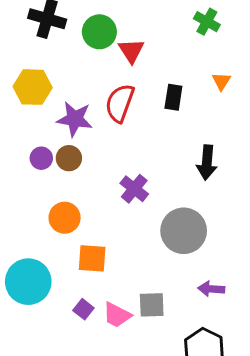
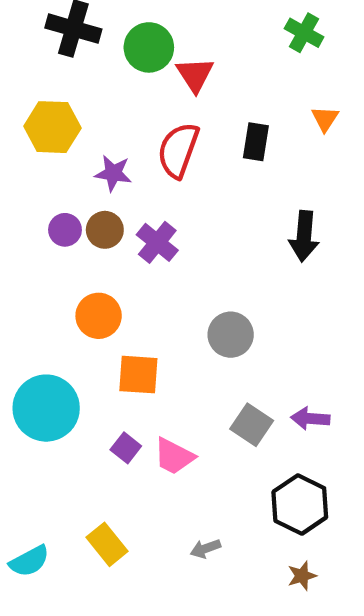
purple star: (75, 119) -> (113, 173), size x0.7
purple cross: (134, 189) -> (157, 242), moved
gray circle: (184, 231) -> (231, 335), moved, size x0.7
gray square: (152, 305) -> (252, 425), moved, turned 36

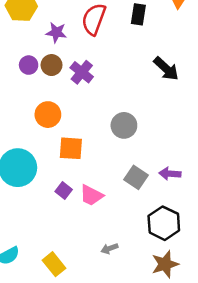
black arrow: (304, 236) -> (166, 69), turned -52
yellow rectangle: (107, 544) -> (54, 264), moved
brown star: (302, 576) -> (165, 264), size x1.6

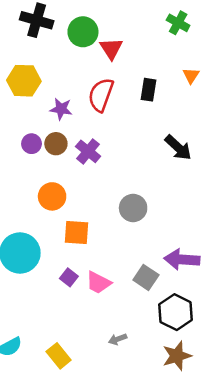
purple arrow: (170, 174) -> (182, 259), size x1.5
gray square: (136, 177) -> (146, 277), moved

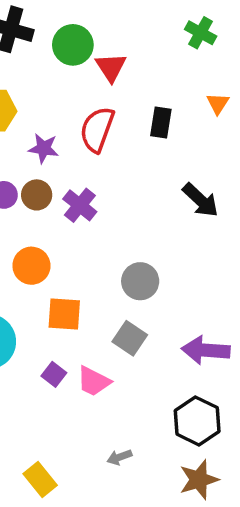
gray square: (146, 277) -> (130, 338), moved

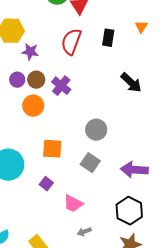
purple star: (44, 148) -> (30, 52), moved
orange circle: (31, 266) -> (33, 106), moved
pink trapezoid: (94, 381) -> (73, 204), moved

